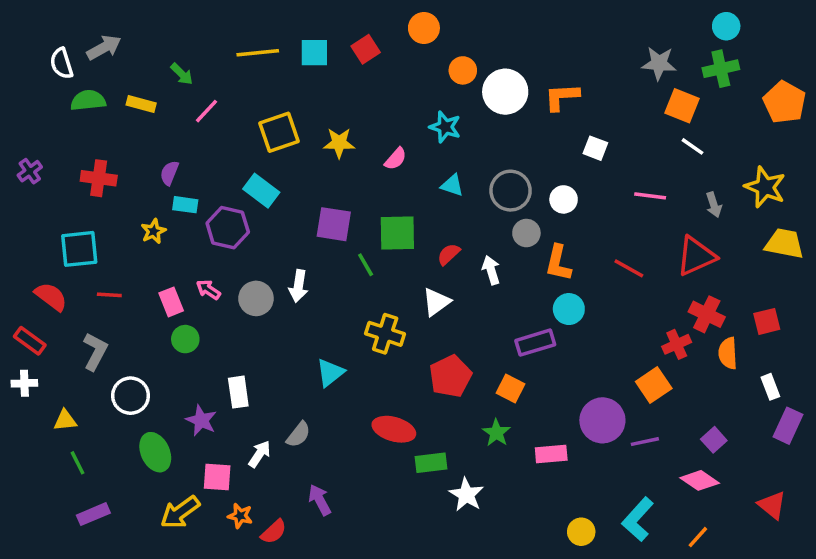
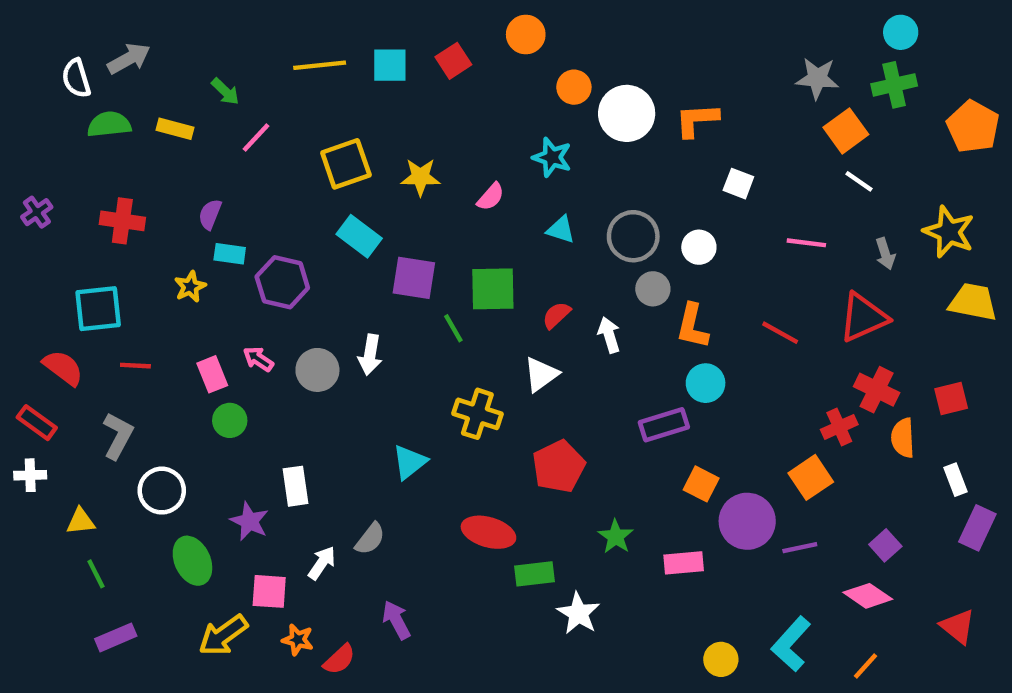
orange square: (682, 106) -> (846, 131), turned 32
cyan rectangle: (261, 191) -> (359, 236), moved
orange square: (511, 389) -> (701, 484), moved

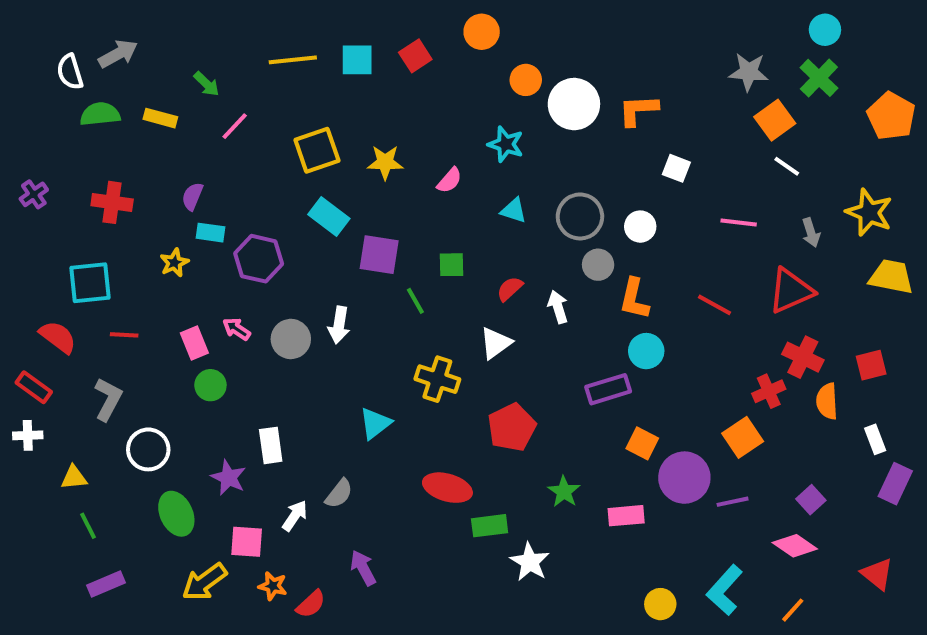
green cross: (894, 85) -> (819, 78), turned -33
green square: (493, 289) -> (451, 265), size x0.6

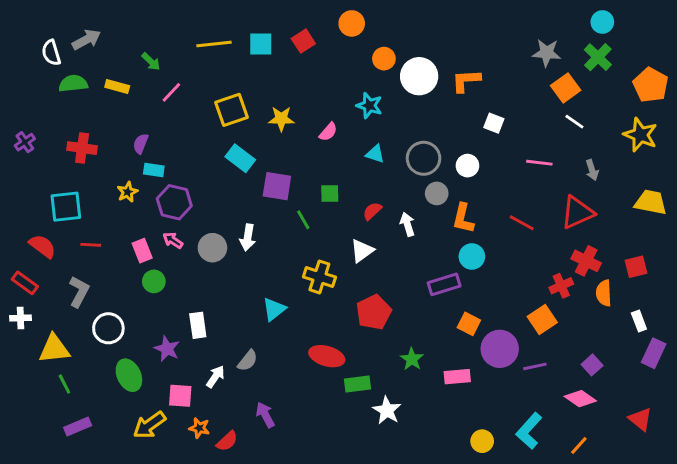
yellow star: (869, 212) -> (640, 135), moved
purple hexagon: (259, 259) -> (174, 202), moved
yellow triangle: (74, 478) -> (54, 349), size x1.6

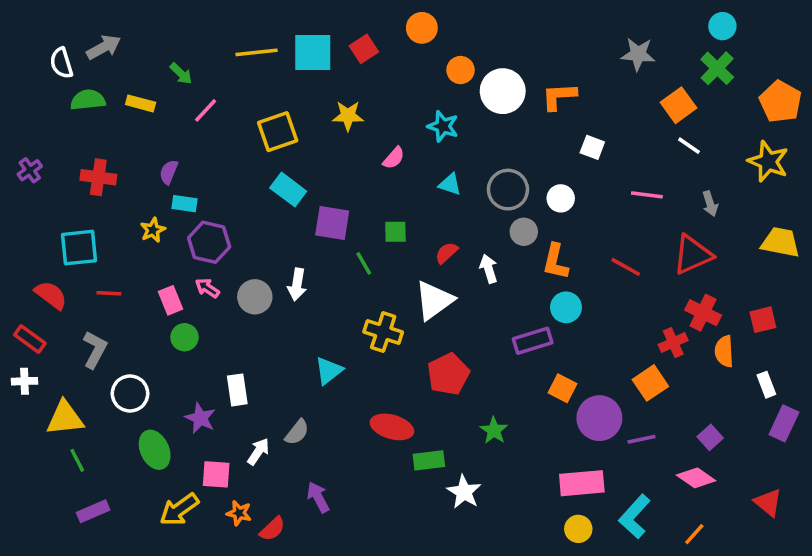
cyan square: (261, 44) -> (313, 52), size x1.4
gray star: (547, 53) -> (638, 54), moved
yellow star: (281, 119) -> (348, 116), moved
white triangle: (362, 251) -> (434, 300), size x1.4
pink rectangle: (457, 377) -> (582, 483), moved, size x1.4

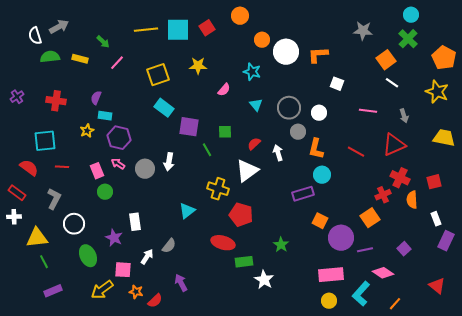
cyan triangle: (450, 184) -> (256, 105), turned 32
red pentagon: (448, 374) -> (241, 215), moved, turned -30
pink diamond: (696, 478) -> (383, 273), moved

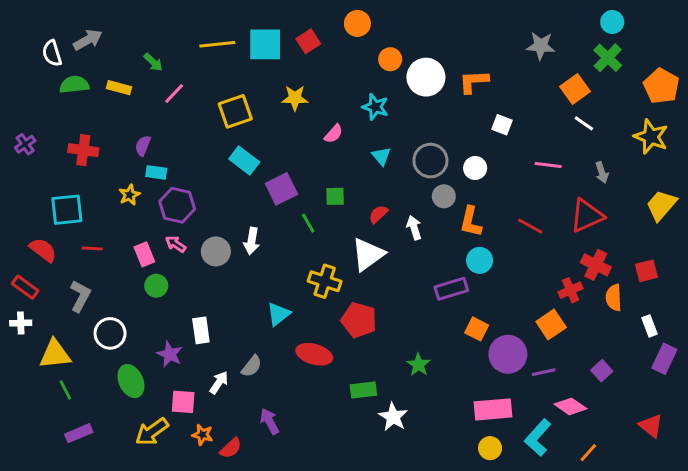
purple square: (189, 127) -> (281, 189), turned -35
yellow trapezoid: (444, 138) -> (661, 205), turned -60
red ellipse: (223, 243) -> (314, 354), moved

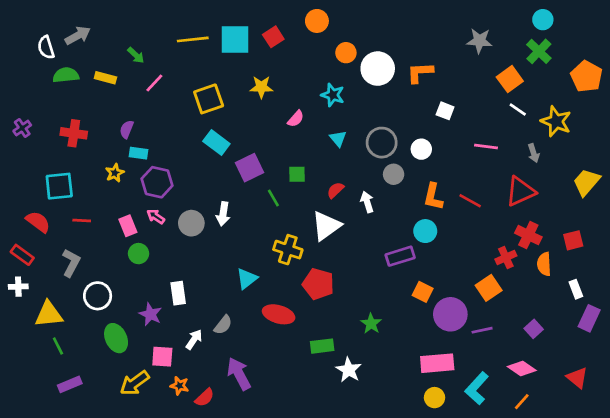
yellow star: (651, 137) -> (556, 121), moved
orange L-shape: (471, 222) -> (433, 197), moved
pink diamond: (570, 406) -> (522, 368), moved
purple arrow: (270, 421) -> (239, 374), size x1.4

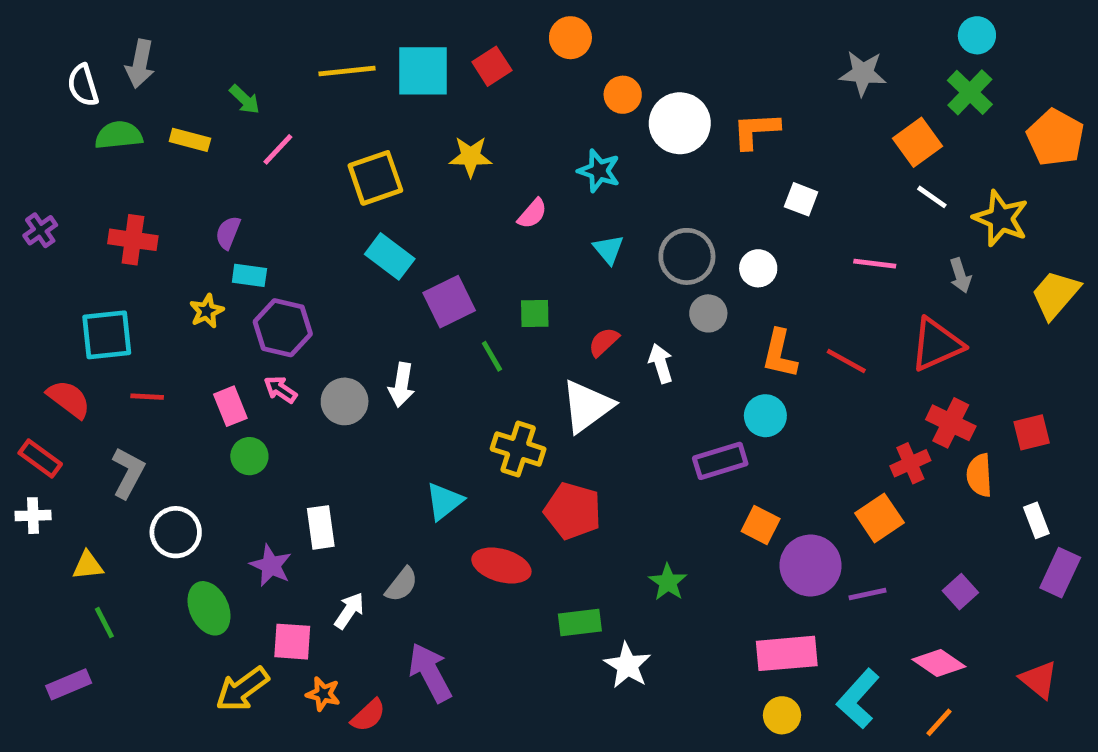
gray arrow: (78, 36) -> (140, 64), turned 130
yellow trapezoid: (586, 182) -> (1055, 294), moved
yellow triangle: (49, 314) -> (88, 565), size x0.6
purple rectangle: (70, 384) -> (69, 684), moved

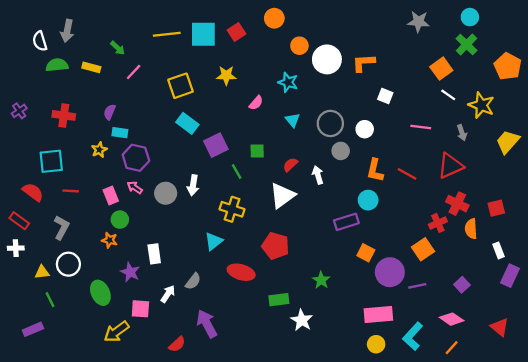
gray star: (863, 73) -> (418, 22), moved
yellow cross: (518, 449) -> (232, 209), moved
white circle: (176, 532) -> (68, 264), moved
orange star: (323, 694) -> (110, 240), moved

